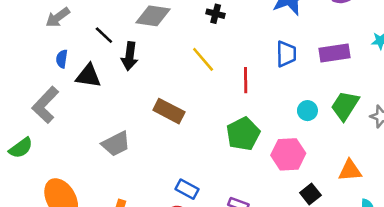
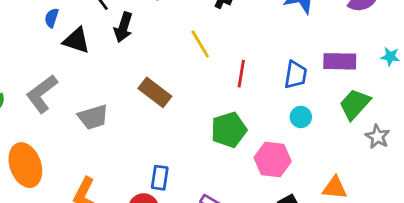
blue trapezoid: (286, 54) -> (296, 75), moved
gray L-shape: (45, 105) -> (42, 94), moved
green trapezoid: (345, 106) -> (355, 104), moved
blue rectangle: (187, 189) -> (160, 178), turned 60

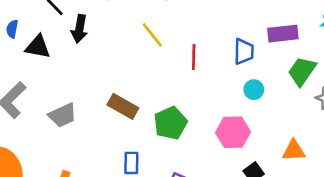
brown rectangle: (155, 92) -> (123, 106), moved
green pentagon: (229, 130) -> (170, 123), moved

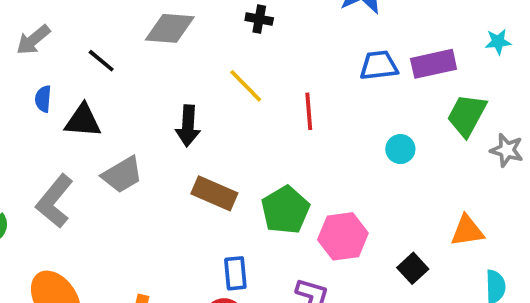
black arrow: (79, 29) -> (188, 126), moved
blue trapezoid: (244, 51) -> (379, 65), moved, turned -92
gray trapezoid: (63, 115) -> (122, 175), moved
pink hexagon: (233, 132) -> (343, 236), moved

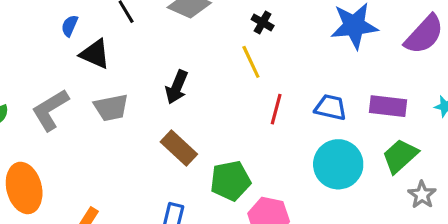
blue trapezoid: (379, 65) -> (331, 107), moved
yellow line: (246, 86) -> (251, 62), moved
cyan circle: (400, 149) -> (338, 164), size x2.0

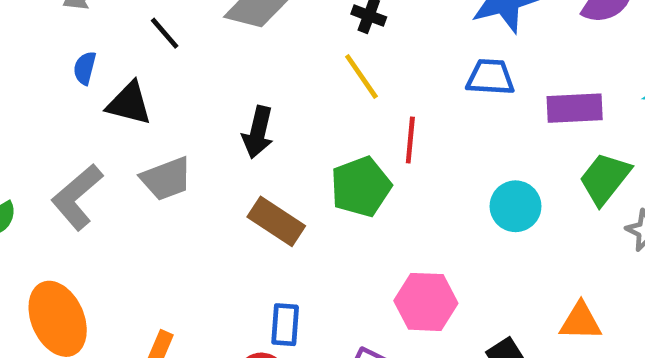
blue trapezoid: (331, 107) -> (490, 77), moved
cyan circle: (338, 164) -> (516, 206), size x0.7
green pentagon: (230, 181) -> (361, 187), moved

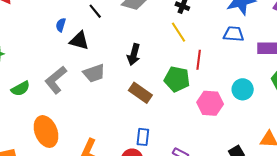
green pentagon: (361, 187) -> (177, 79), turned 30
pink hexagon: (426, 302) -> (210, 103), moved

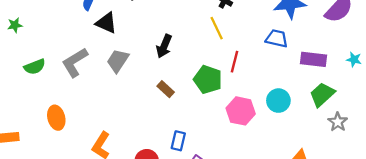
gray trapezoid: (94, 73) -> (118, 61), turned 135
brown rectangle: (140, 93) -> (166, 89), size x0.7
orange ellipse: (46, 132) -> (56, 118), size x0.7
blue rectangle: (143, 137) -> (178, 141), moved

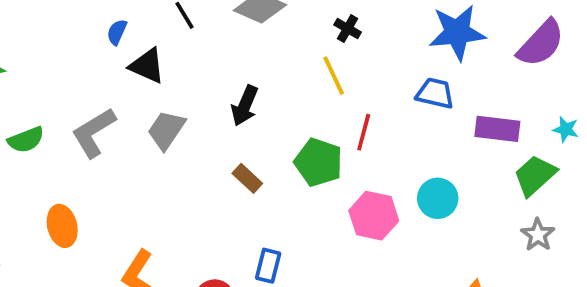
green trapezoid: (322, 95) -> (535, 175), moved

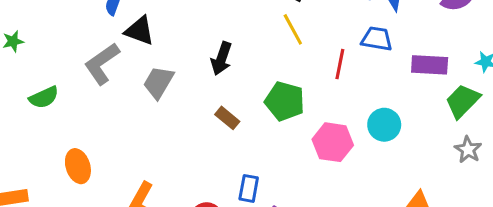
red line: (364, 132) -> (340, 64), moved
gray L-shape: (94, 133) -> (102, 64), moved

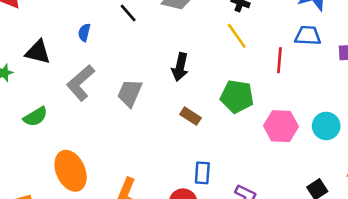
black triangle: (139, 31) -> (38, 52), moved
cyan circle: (384, 125) -> (326, 126), moved
orange ellipse: (78, 166) -> (71, 171), size x1.4
blue rectangle: (249, 188) -> (202, 173), moved

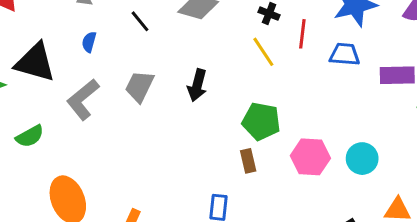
black triangle: (38, 52) -> (35, 62), size x1.4
red line: (279, 60) -> (302, 34), moved
gray trapezoid: (130, 93) -> (139, 86), moved
brown rectangle: (191, 116) -> (248, 161), moved, turned 42

